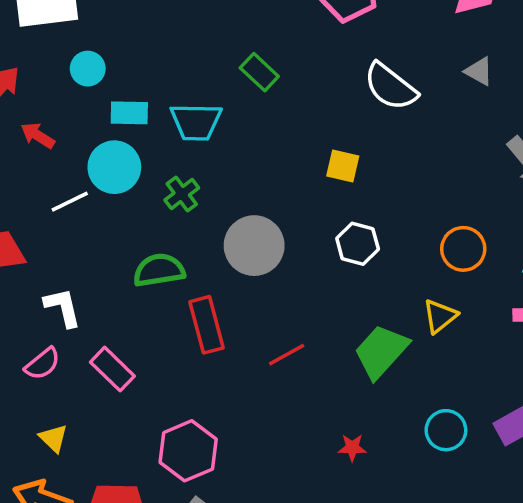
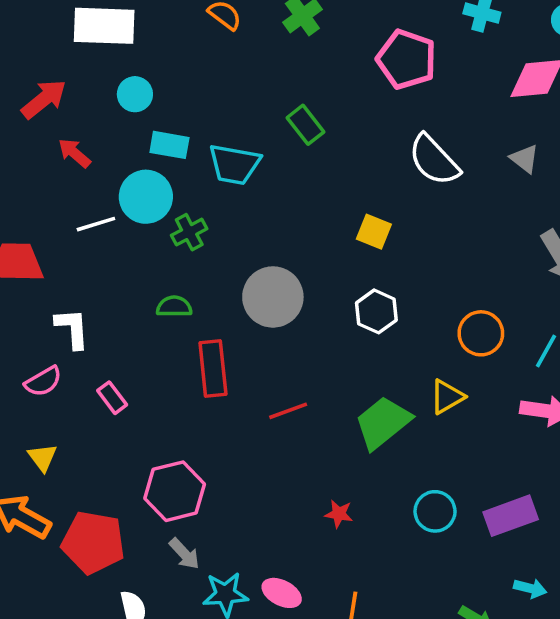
green cross: (182, 194) -> (189, 232), moved
green semicircle: (159, 270) -> (174, 307), size x0.7
pink rectangle: (112, 369) -> (112, 398), size x0.7

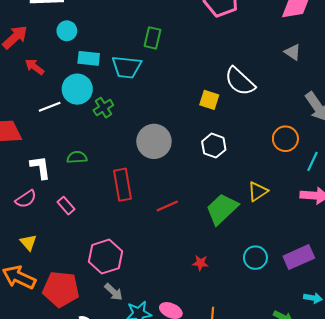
green rectangle: (305, 125) -> (152, 38), moved, turned 55
white semicircle: (434, 160) -> (240, 81), moved
green semicircle: (174, 307) -> (77, 157), moved
orange circle: (481, 333) -> (285, 139), moved

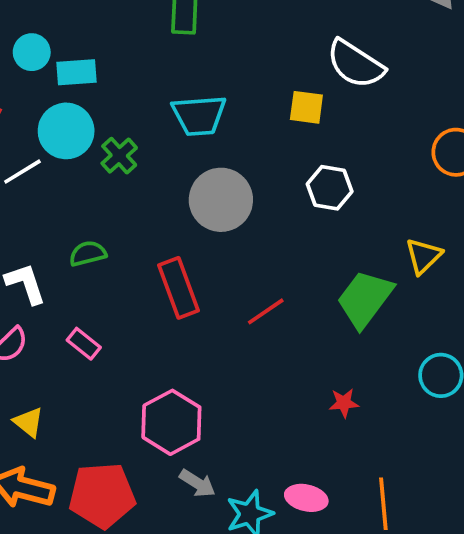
cyan circle: (67, 31) -> (32, 52), moved
cyan trapezoid: (127, 67) -> (199, 115), moved

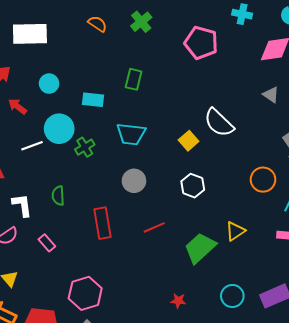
cyan rectangle: (77, 72) -> (93, 100), moved
yellow square: (306, 107) -> (189, 141), turned 30
gray circle: (221, 200) -> (134, 181), size x0.7
green semicircle: (88, 254) -> (58, 196), turned -90
red line: (266, 311) -> (154, 227), moved

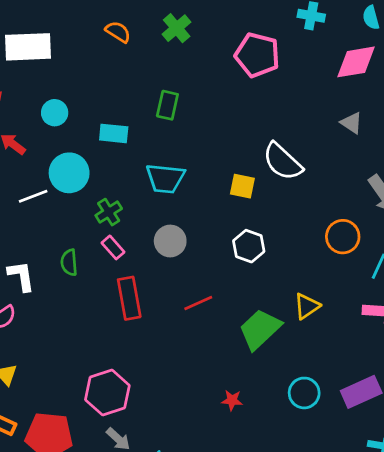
yellow square: (189, 141) -> (242, 186), turned -36
green cross: (85, 147) -> (109, 212), moved
pink rectangle: (47, 243) -> (113, 247), moved

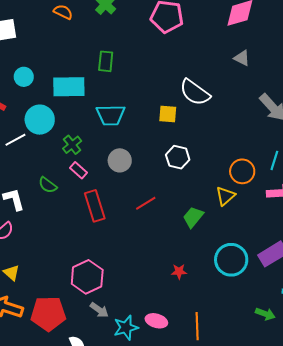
cyan rectangle: (114, 133) -> (69, 87), size x1.5
orange circle: (343, 237) -> (242, 171), moved
green semicircle: (69, 262) -> (48, 185), turned -42
green trapezoid: (260, 329) -> (193, 217), size x0.7
cyan circle: (304, 393) -> (231, 260), size x1.4

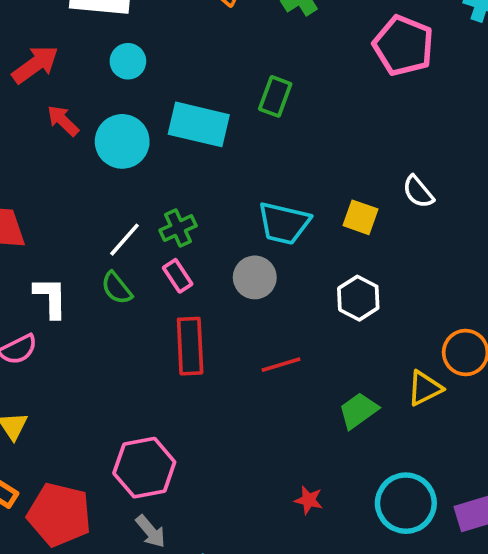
cyan circle: (24, 77) -> (128, 61), moved
white semicircle: (195, 92) -> (418, 192), size x0.6
cyan trapezoid: (111, 115) -> (284, 223), moved
cyan circle: (40, 120) -> (122, 141), moved
white line: (15, 140) -> (125, 240), moved, turned -35

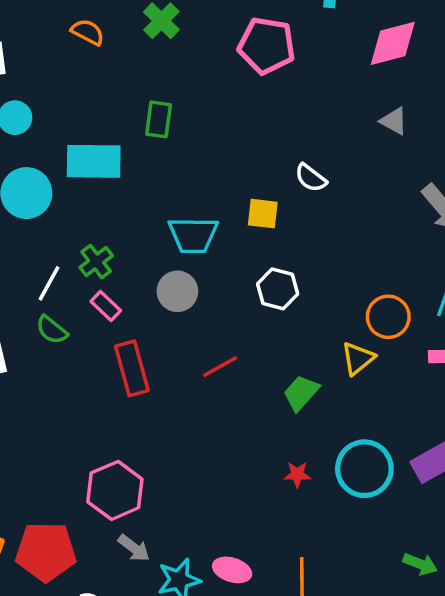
red star: (309, 500) -> (297, 474), moved

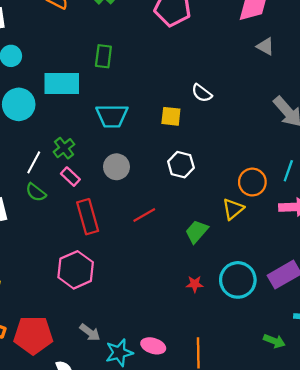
gray triangle: (394, 121) -> (265, 46), moved
cyan trapezoid: (193, 235) -> (112, 116), moved
pink hexagon: (115, 490) -> (76, 270), moved

